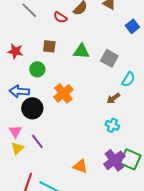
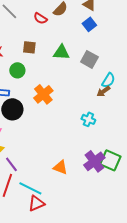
blue square: (132, 26) -> (89, 24), moved
brown arrow: (113, 98) -> (103, 91), moved
cyan cross: (112, 125) -> (88, 119), moved
purple line: (37, 141) -> (11, 164), moved

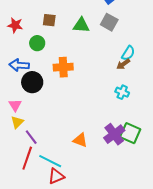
gray square: (89, 59) -> (109, 22), moved
orange cross: (43, 94) -> (63, 67), turned 36
cyan cross: (88, 119) -> (122, 92), moved

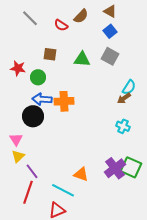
red star: (15, 25) -> (18, 68), moved
blue arrow: (19, 65) -> (42, 99), moved
cyan line: (50, 161) -> (63, 190), moved

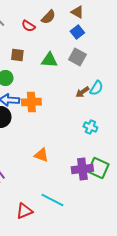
brown arrow: (124, 98) -> (82, 92), moved
purple cross: (115, 168) -> (82, 169), turned 30
orange triangle: (81, 174) -> (41, 155), moved
cyan line: (63, 190) -> (52, 200), moved

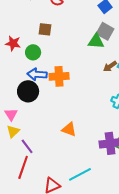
green triangle: (49, 60) -> (96, 41), moved
cyan line: (52, 200) -> (80, 174), turned -55

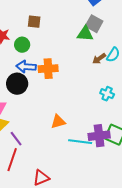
orange triangle: (69, 129) -> (58, 122), turned -35
cyan line: (80, 174) -> (80, 142), moved, turned 35

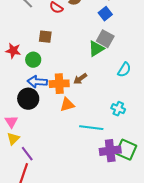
green triangle: (85, 34) -> (96, 49), turned -36
brown arrow: (99, 59) -> (80, 79), moved
orange triangle: (58, 122) -> (67, 105), moved
cyan line: (80, 142) -> (91, 128), moved

